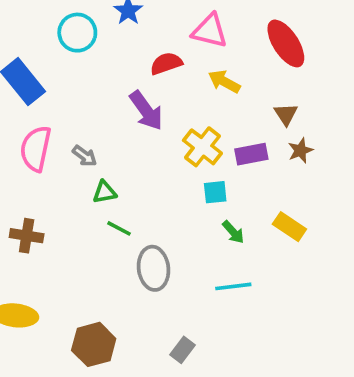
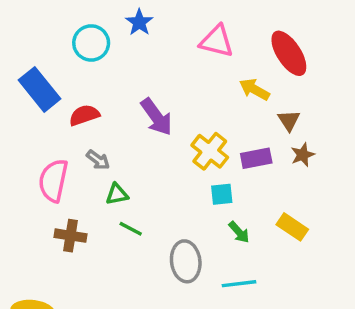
red semicircle: (166, 63) -> (84, 115), moved
yellow arrow: (224, 82) -> (254, 89), moved
pink semicircle: (36, 149) -> (53, 181), moved
brown cross: (27, 236) -> (71, 236), moved
gray ellipse: (154, 268) -> (186, 261), moved

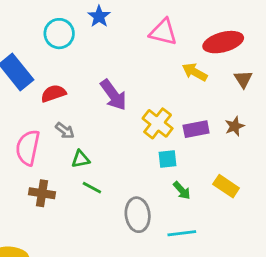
red ellipse: (289, 53) -> (223, 42), turned -72
brown triangle: (289, 120) -> (243, 79), moved

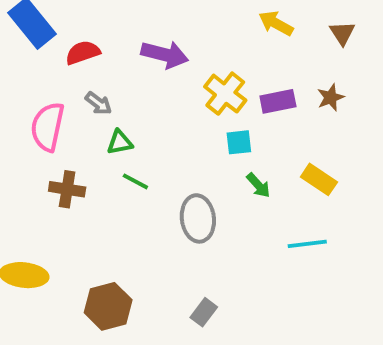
purple arrow: (113, 95) -> (165, 55), turned -40
cyan line: (182, 233) -> (307, 244), moved

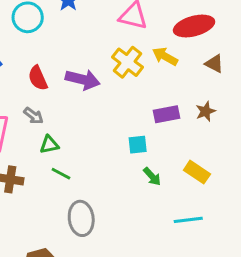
brown triangle: (342, 33) -> (214, 64), turned -30
red semicircle: (83, 53) -> (38, 78), moved, turned -95
yellow cross: (225, 94) -> (127, 62), moved
gray ellipse: (198, 218) -> (81, 218), moved

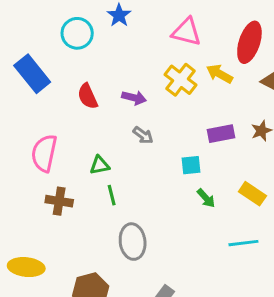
red ellipse: (194, 26) -> (249, 42), turned -57
purple arrow: (83, 80) -> (134, 98), size x0.7
gray arrow: (33, 116) -> (143, 135), moved
green line: (61, 174) -> (112, 195), turned 48

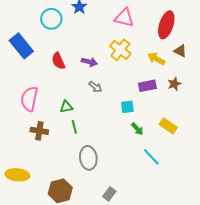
yellow arrow: (219, 74) -> (156, 59), moved
cyan line: (243, 243) -> (151, 157), moved, turned 54

